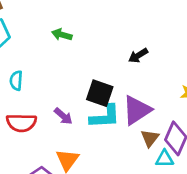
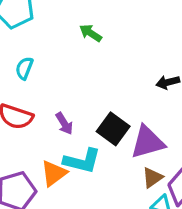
black square: (100, 93) -> (113, 129), moved
cyan L-shape: (105, 117) -> (82, 161), moved

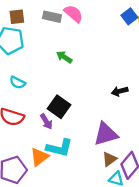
cyan semicircle: (24, 68) -> (18, 83), turned -84
black square: (113, 129) -> (59, 107), moved

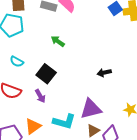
black square: (59, 107) -> (46, 74), moved
cyan L-shape: (59, 148) -> (64, 122), moved

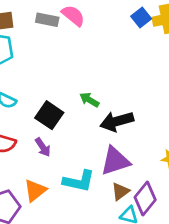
green arrow: (58, 41) -> (89, 100), moved
black arrow: (104, 73) -> (117, 121), moved, size x1.6

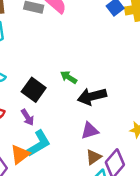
purple triangle: (115, 161) -> (90, 131), size x0.7
cyan L-shape: (79, 181) -> (39, 143), moved, turned -44

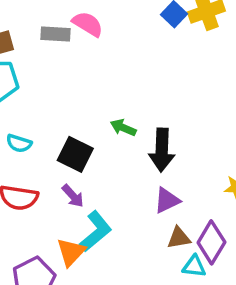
black arrow: (92, 96) -> (162, 150), turned -64
brown triangle: (94, 157) -> (179, 238), turned 35

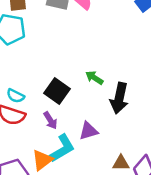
cyan semicircle: (19, 143) -> (15, 96), moved
purple triangle: (167, 200) -> (88, 131), moved

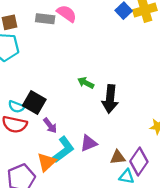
black square: (57, 91) -> (34, 102), moved
purple triangle: (88, 131) -> (89, 143), moved

